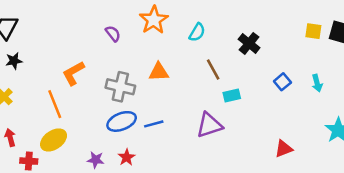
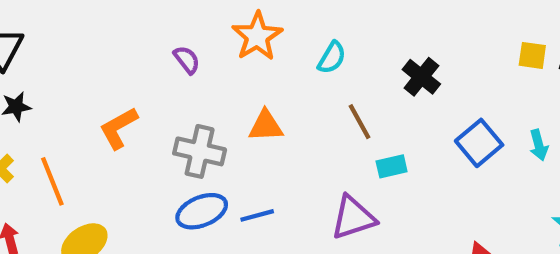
blue square: (282, 82) -> (479, 143), size x1.5
orange line: (55, 104) -> (52, 181), moved

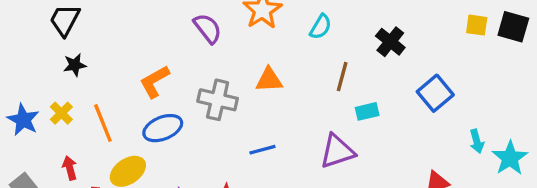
purple semicircle: (187, 60) -> (208, 28), size x1.4
brown line: (360, 122) -> (342, 77), turned 44
cyan arrow: (539, 145) -> (477, 141), moved
blue ellipse: (202, 211) -> (163, 128), moved

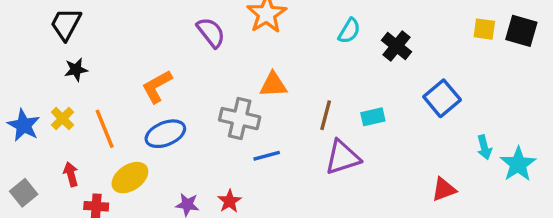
cyan semicircle: (321, 27) -> (349, 31), moved
brown line: (342, 77) -> (326, 115), moved
gray cross: (218, 100) -> (240, 119), moved

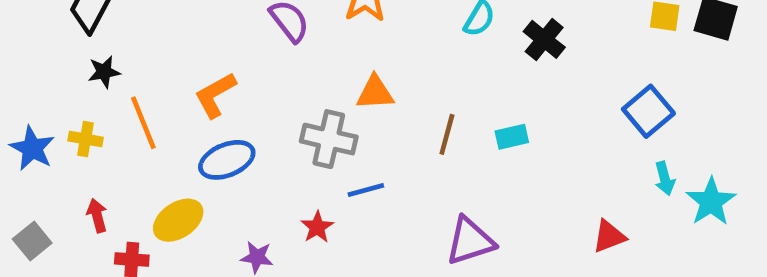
blue square: (442, 98) -> (648, 111), moved
yellow cross: (62, 119) -> (86, 139), turned -35
orange line: (105, 129) -> (143, 123), moved
purple triangle: (343, 157) -> (470, 241), moved
red star: (229, 201) -> (317, 227), moved

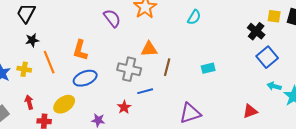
black cross: (544, 39) -> (256, 31), moved
orange L-shape: (215, 95) -> (80, 50), turned -45
brown line: (447, 134) -> (167, 67), moved
cyan arrow: (665, 178) -> (274, 86), turned 120

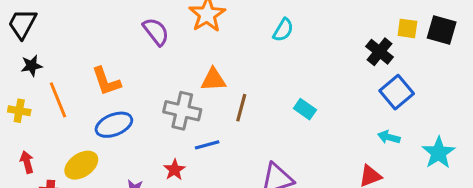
orange L-shape: (80, 50) -> (106, 81), turned -35
cyan rectangle: (208, 68) -> (305, 109), turned 48
cyan arrow: (274, 86) -> (389, 137), moved

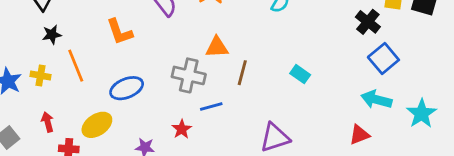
orange L-shape: (106, 81) -> (120, 32), moved
cyan arrow: (389, 137) -> (376, 99), size x1.5

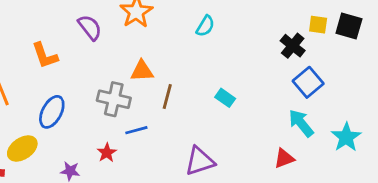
blue ellipse: (127, 88) -> (52, 112), turned -40
cyan arrow: (376, 99) -> (301, 123), turned 36

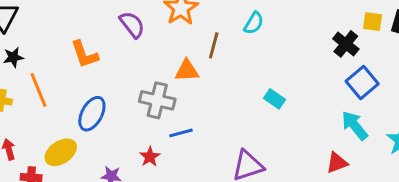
brown line: (167, 96) -> (214, 45), moved

